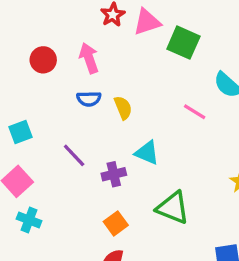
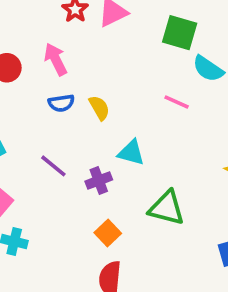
green square: (183, 43) -> (180, 33), moved

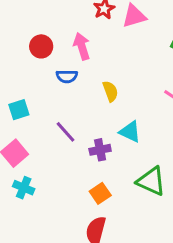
blue semicircle: (61, 103) -> (67, 76), moved

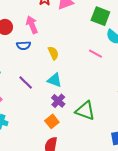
cyan triangle: (130, 132) -> (55, 80), moved
purple cross: (100, 150) -> (58, 101), moved, turned -32

